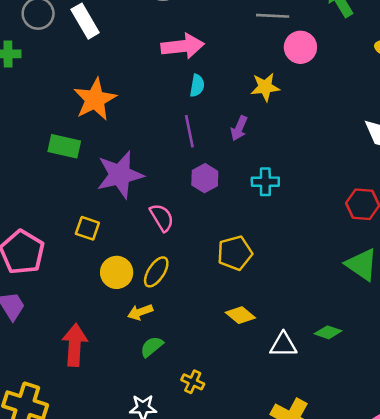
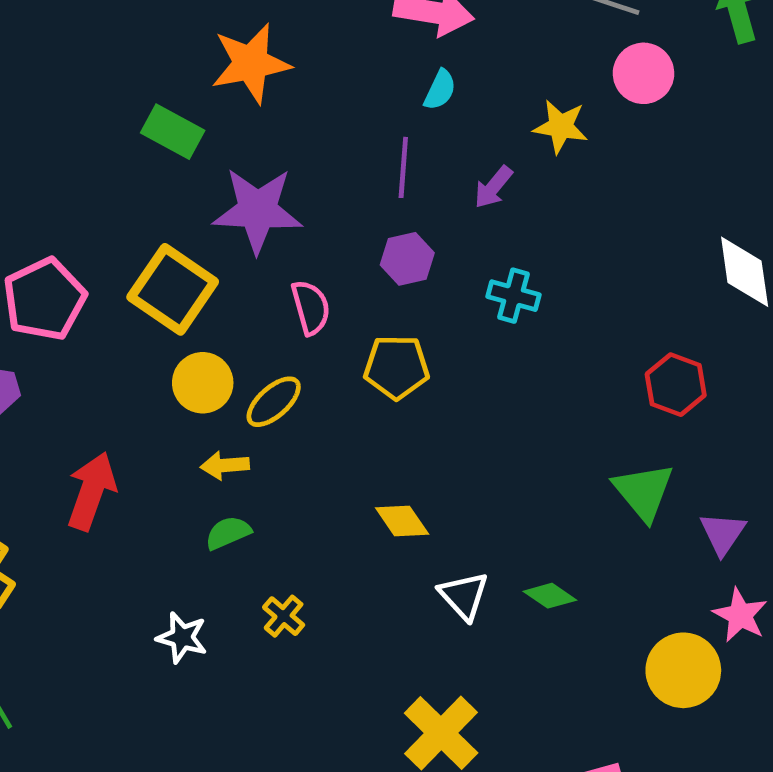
yellow square: (87, 228) -> (173, 289), size x1.8
yellow pentagon: (235, 253) -> (396, 367), moved
white triangle: (283, 345) -> (464, 596), turned 32

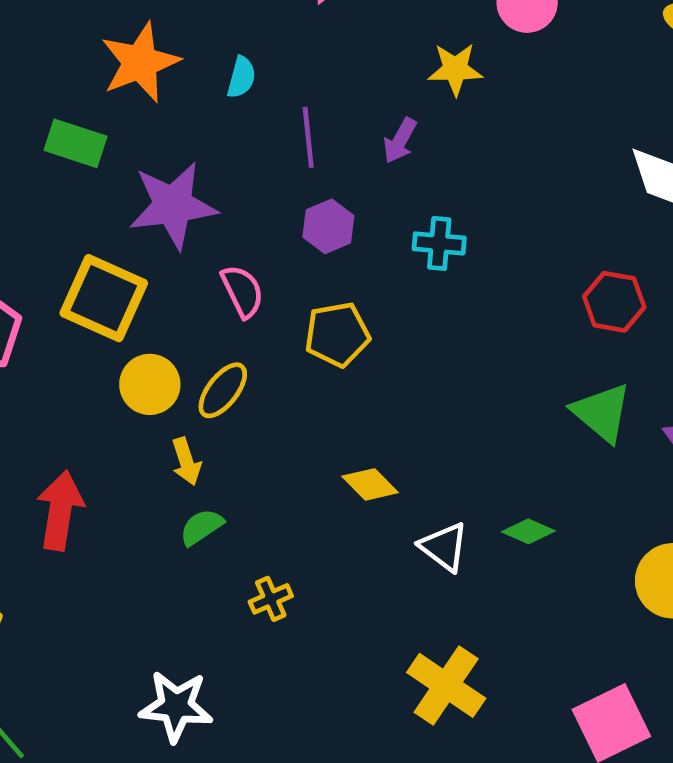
cyan semicircle: (440, 90) -> (241, 77), moved
yellow arrow: (225, 465) -> (186, 461), turned -93
yellow cross: (284, 616) -> (271, 599), turned 36
white star: (182, 638) -> (176, 706), moved, size x1.4

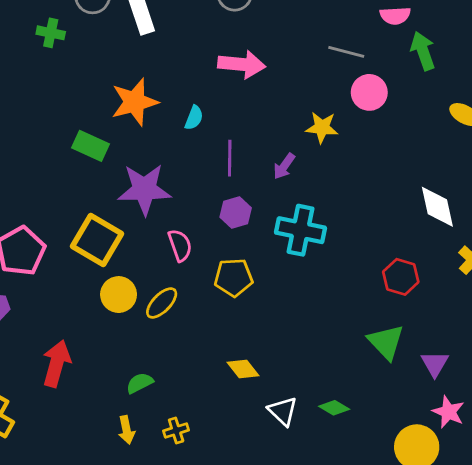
cyan cross: (439, 243) -> (301, 230), size x1.6
yellow arrow: (186, 461) -> (127, 430), moved

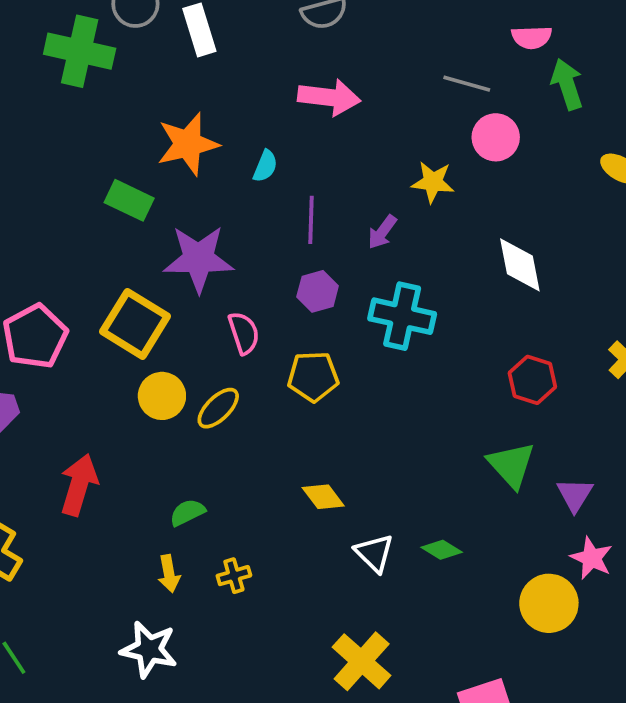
green cross: (51, 33) -> (80, 51), size x1.8
white diamond: (437, 207) -> (520, 265), moved

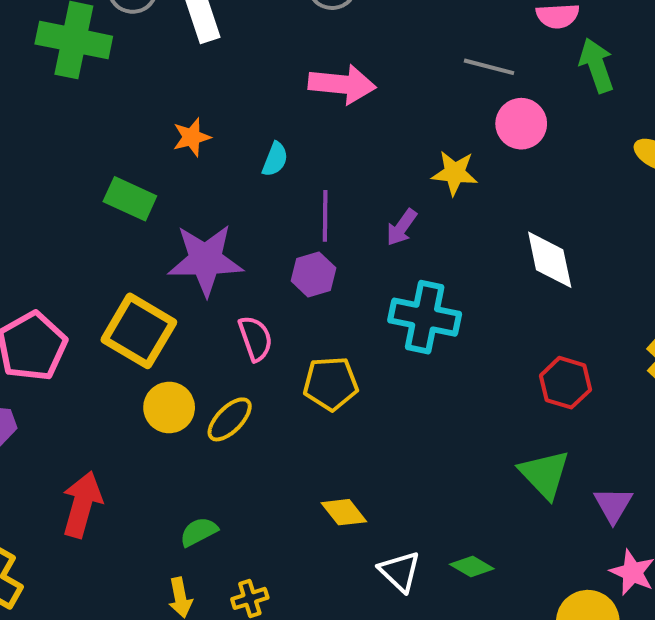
orange star: (188, 144) -> (192, 137), size x0.6
purple hexagon: (318, 291) -> (313, 274), moved

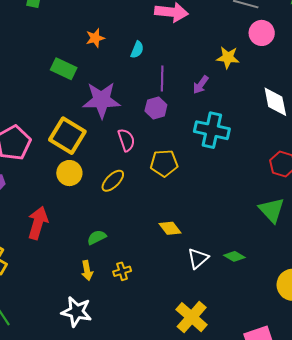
yellow circle: (169, 407) -> (69, 173), moved
white triangle: (400, 571) -> (198, 258), turned 35

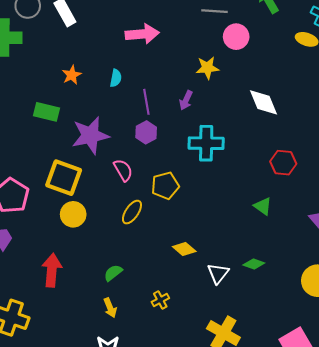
yellow ellipse: (113, 181) -> (132, 212), moved
green triangle: (272, 210) -> (263, 206), moved, size x0.7
yellow cross: (122, 271) -> (160, 300), moved

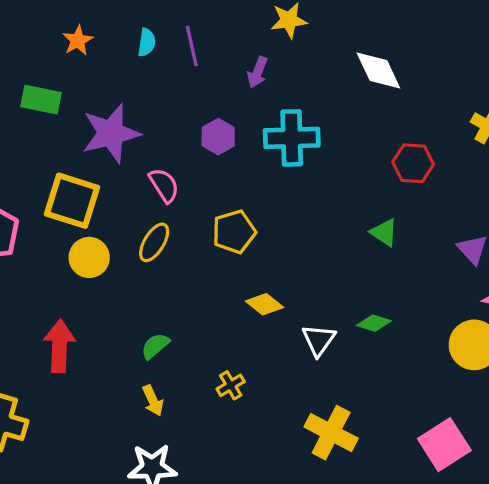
purple line: (146, 102) -> (192, 46), moved
purple hexagon: (146, 132) -> (218, 137), moved
yellow pentagon: (165, 186) -> (234, 232), moved
yellow ellipse: (132, 212) -> (154, 242), moved

